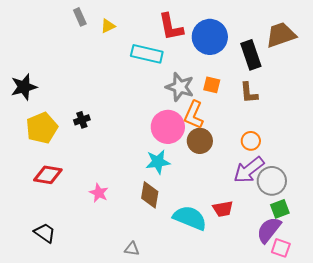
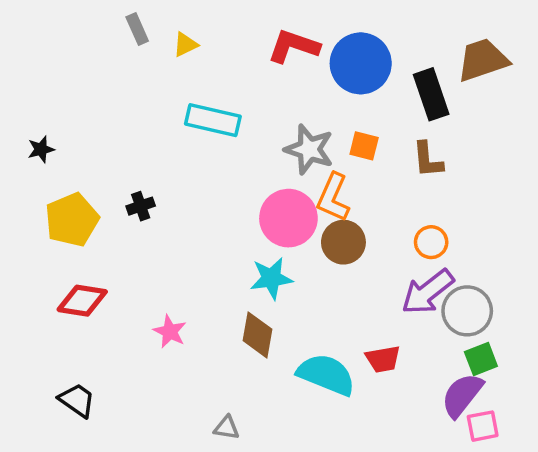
red L-shape: (171, 27) -> (294, 46), turned 120
cyan rectangle: (147, 54) -> (213, 120), moved
black star: (24, 87) -> (41, 149), size x0.6
pink square: (281, 248) -> (483, 426), turned -30

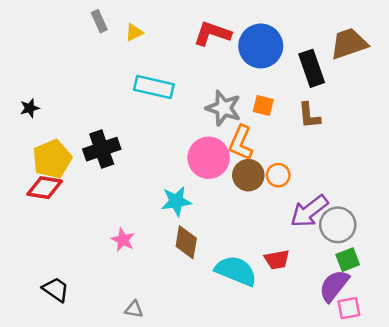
black cross: (141, 206) -> (102, 149), size x1.8
orange circle: (431, 242) -> (278, 175), moved
cyan star: (271, 278) -> (176, 201), moved
red diamond: (82, 301) -> (45, 188), moved
gray triangle: (227, 428) -> (134, 309), moved

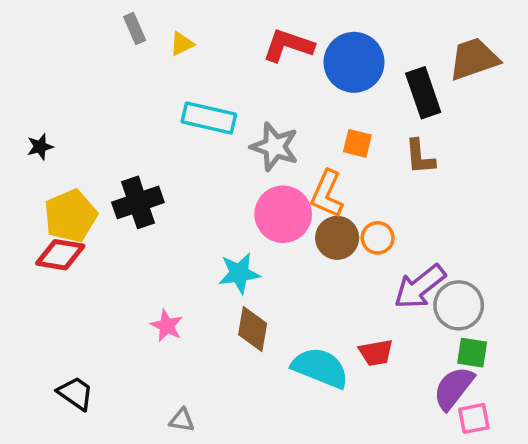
gray star: (223, 108) -> (275, 147), moved
green square: (348, 260) -> (472, 353), turned 30

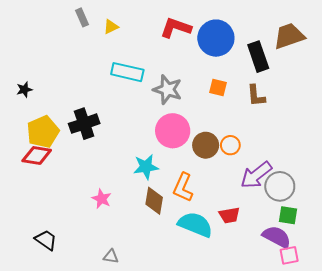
orange L-shape: (327, 194) -> (183, 187), moved
purple semicircle: (454, 388) -> (277, 237), turned 80

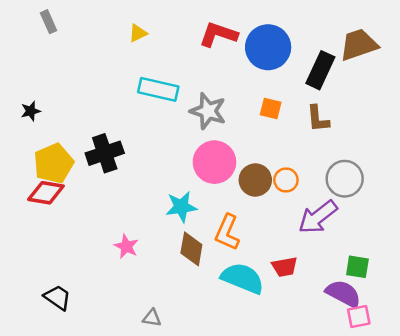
gray rectangle: (82, 17) -> (49, 22), moved
black rectangle: (258, 57) -> (320, 70), turned 44
gray circle: (280, 186) -> (345, 179), moved
gray triangle: (111, 256) -> (152, 318), moved

